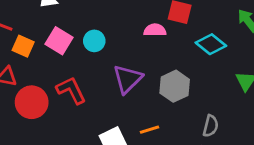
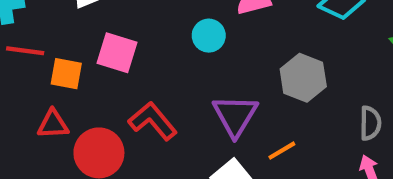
cyan circle: (94, 41) -> (209, 36), moved
purple triangle: (128, 79) -> (235, 116), moved

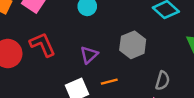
purple triangle: (235, 116) -> (89, 55), size x0.7

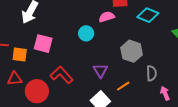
gray semicircle: (163, 81) -> (151, 73), moved

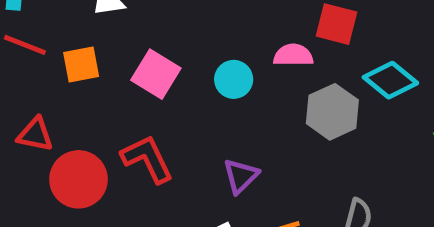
pink square: (43, 44) -> (156, 74), moved
gray hexagon: (132, 51) -> (332, 112), moved
orange square: (20, 55) -> (81, 64), moved, turned -35

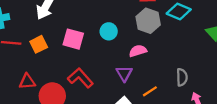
pink semicircle: (293, 55) -> (138, 51), moved
gray hexagon: (332, 112) -> (148, 21), moved

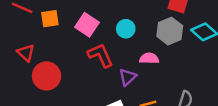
red L-shape: (80, 78) -> (100, 55), moved
red triangle: (27, 81) -> (26, 53), turned 30

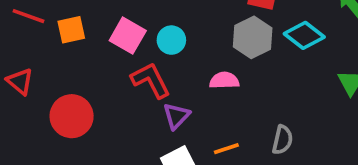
cyan circle: (126, 29) -> (171, 40), moved
red triangle: (26, 53) -> (20, 81), moved
purple triangle: (128, 77) -> (176, 116), moved

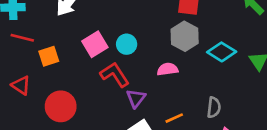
orange square: (71, 30) -> (49, 56), moved
cyan diamond: (304, 35) -> (222, 52), moved
pink square: (128, 36) -> (95, 44), turned 35

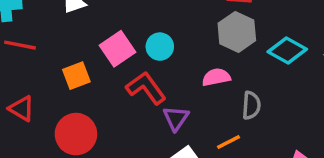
orange square: (49, 56) -> (76, 76), moved
gray semicircle: (214, 107) -> (251, 105), moved

